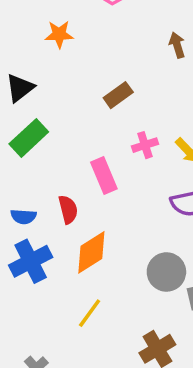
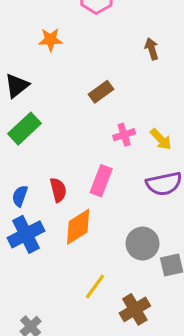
pink rectangle: (104, 175) -> (101, 181), moved, turned 44
blue semicircle: (23, 217) -> (20, 196), turned 105
yellow line: (90, 313) -> (95, 286), moved

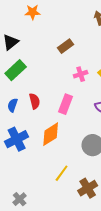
red semicircle: (58, 190) -> (35, 101), moved
blue semicircle: (20, 196) -> (13, 105), moved

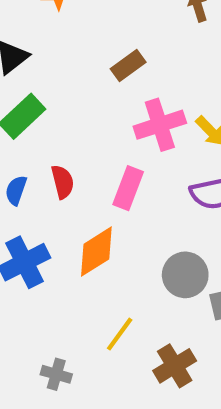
pink cross: (81, 74) -> (160, 125), size x1.6
gray cross: (20, 199) -> (56, 374), moved, turned -32

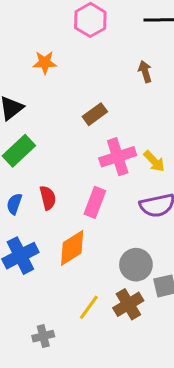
brown cross: (175, 366) -> (128, 304), moved
gray cross: (56, 374) -> (43, 336), turned -30

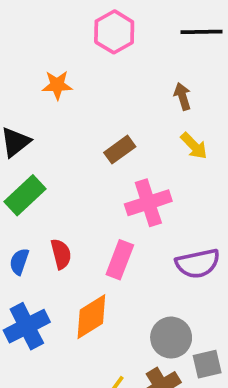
yellow arrow: (154, 161) -> (194, 146), moved

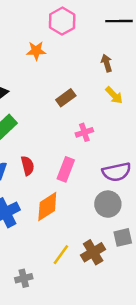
orange star: (57, 85) -> (36, 51), moved
pink cross: (148, 203) -> (84, 132), size x0.6
gray circle: (171, 338) -> (108, 204), moved

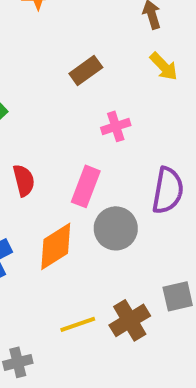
purple semicircle: (117, 172) -> (168, 190), turned -68
gray circle: (108, 204) -> (116, 228), moved
yellow line: (61, 255) -> (78, 324), turned 35

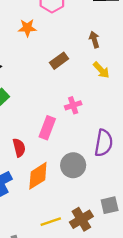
brown rectangle: (86, 70) -> (59, 61), moved
red semicircle: (24, 180) -> (19, 148), moved
pink rectangle: (86, 186) -> (47, 128), moved

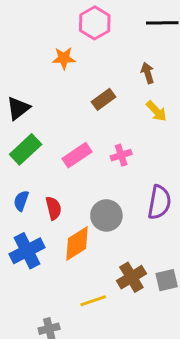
pink rectangle: (47, 128) -> (77, 155), moved, turned 35
gray circle: (73, 165) -> (106, 215), moved
brown cross: (81, 219) -> (131, 277), moved

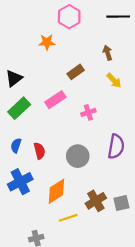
pink rectangle: (77, 155) -> (55, 100), moved
orange diamond: (77, 243) -> (56, 191), moved

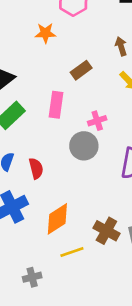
pink rectangle: (55, 100) -> (56, 105), turned -48
gray circle: (78, 156) -> (84, 146), moved
brown cross: (96, 201) -> (106, 231), turned -30

